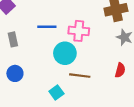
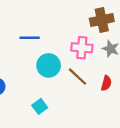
pink cross: (79, 31) -> (82, 48), moved
brown line: (80, 76) -> (77, 77), moved, turned 36

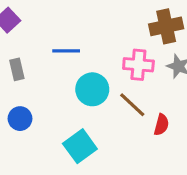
red semicircle: (106, 83) -> (161, 125), moved
cyan square: (40, 106) -> (80, 146), size x1.5

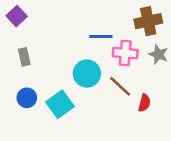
blue line: (66, 51) -> (101, 36), moved
cyan square: (80, 146) -> (60, 104), moved

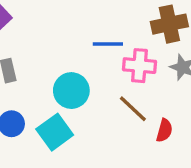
cyan circle: (87, 74) -> (71, 91), moved

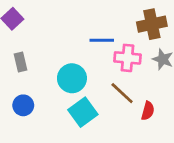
cyan square: (55, 132) -> (83, 112), moved

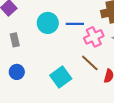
pink cross: (127, 58) -> (94, 37), turned -30
cyan circle: (72, 78) -> (48, 23), moved

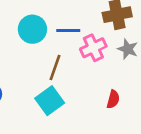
brown line: (90, 63) -> (55, 68), moved, turned 66

